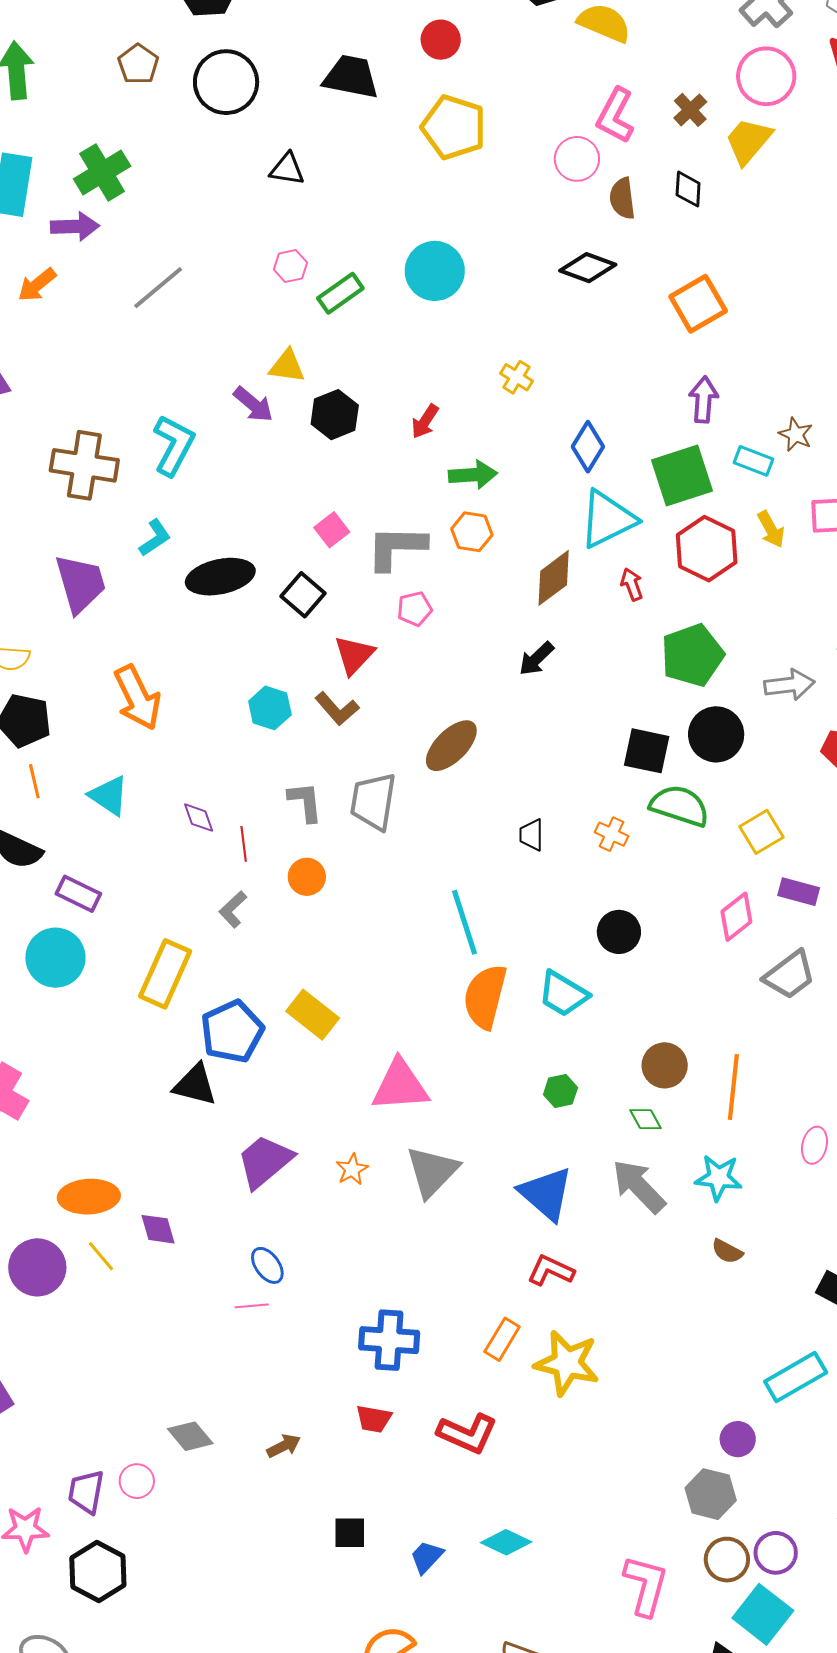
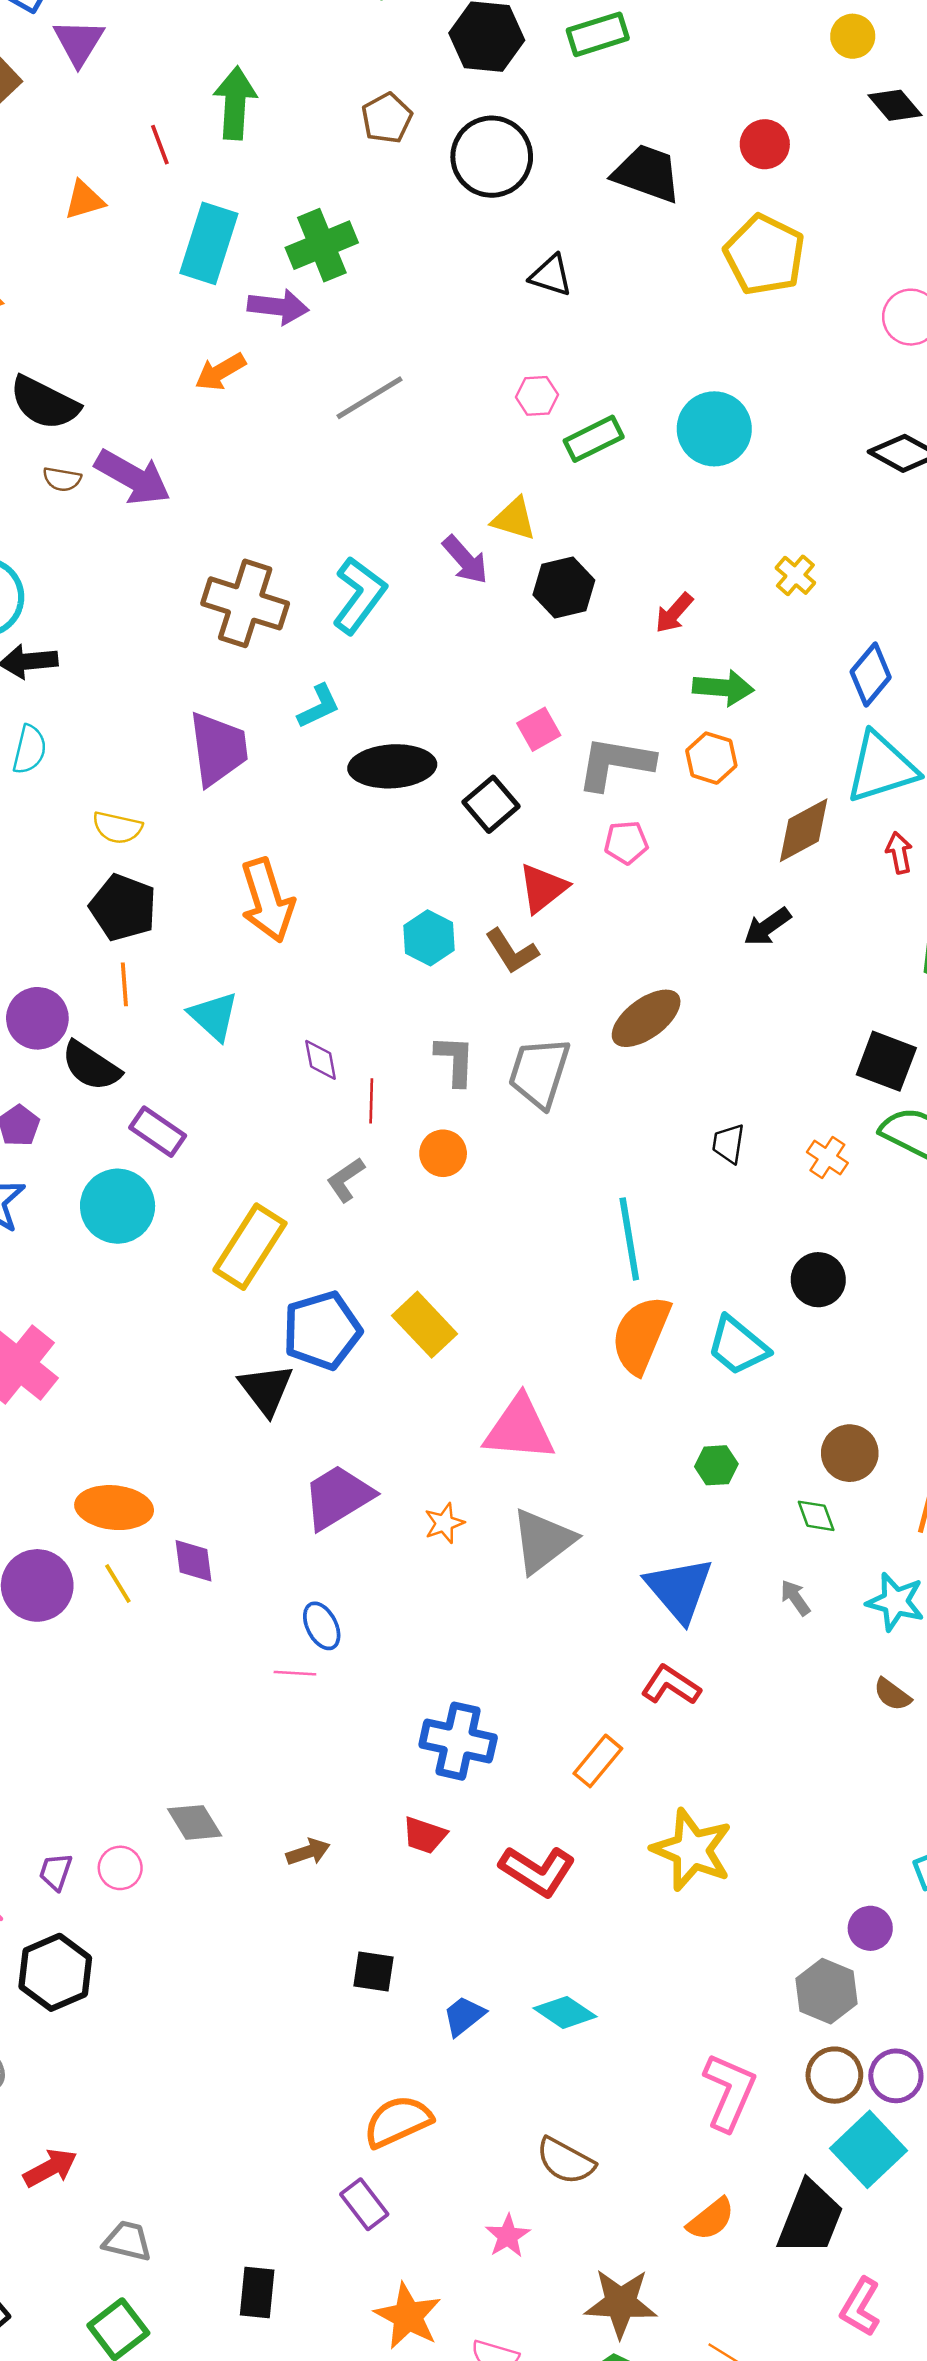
black triangle: (195, 1085) -> (266, 1389), turned 30
gray arrow: (639, 1186) -> (795, 1598), size x0.5
yellow star: (567, 1363) -> (692, 1850), moved
purple trapezoid: (86, 1492) -> (56, 1872), size x0.7

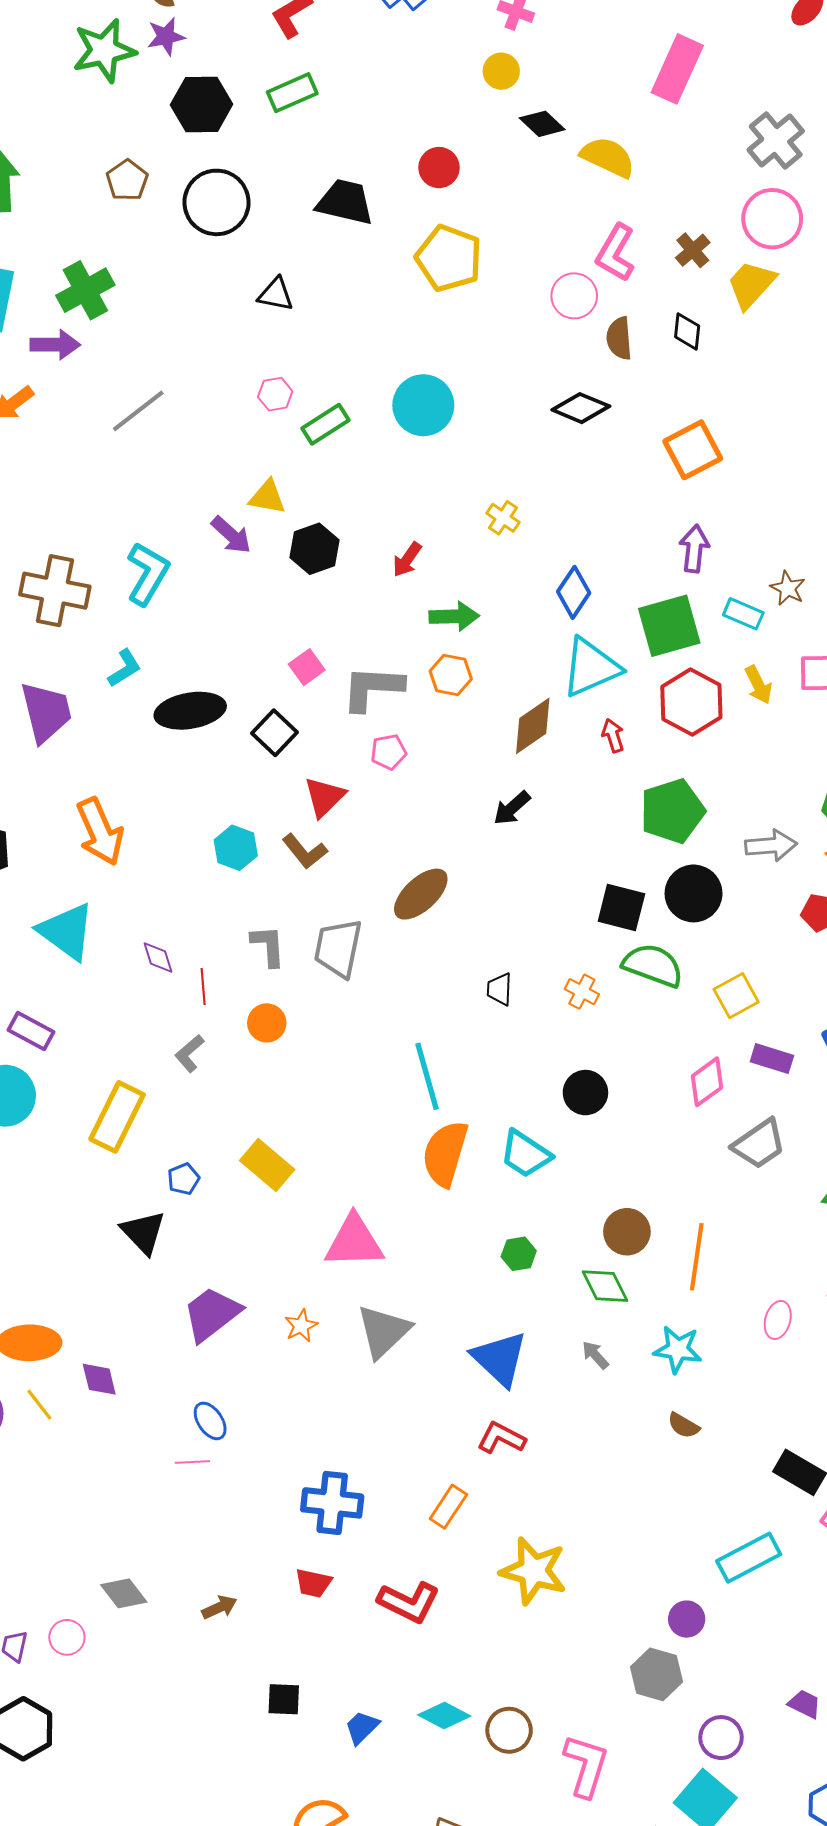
cyan triangle: (214, 1016) -> (67, 931), size x1.4
blue pentagon: (322, 1330) -> (184, 1179), size x0.5
green diamond: (816, 1516) -> (605, 1286), size x1.4
brown circle: (834, 2075) -> (509, 1730), moved

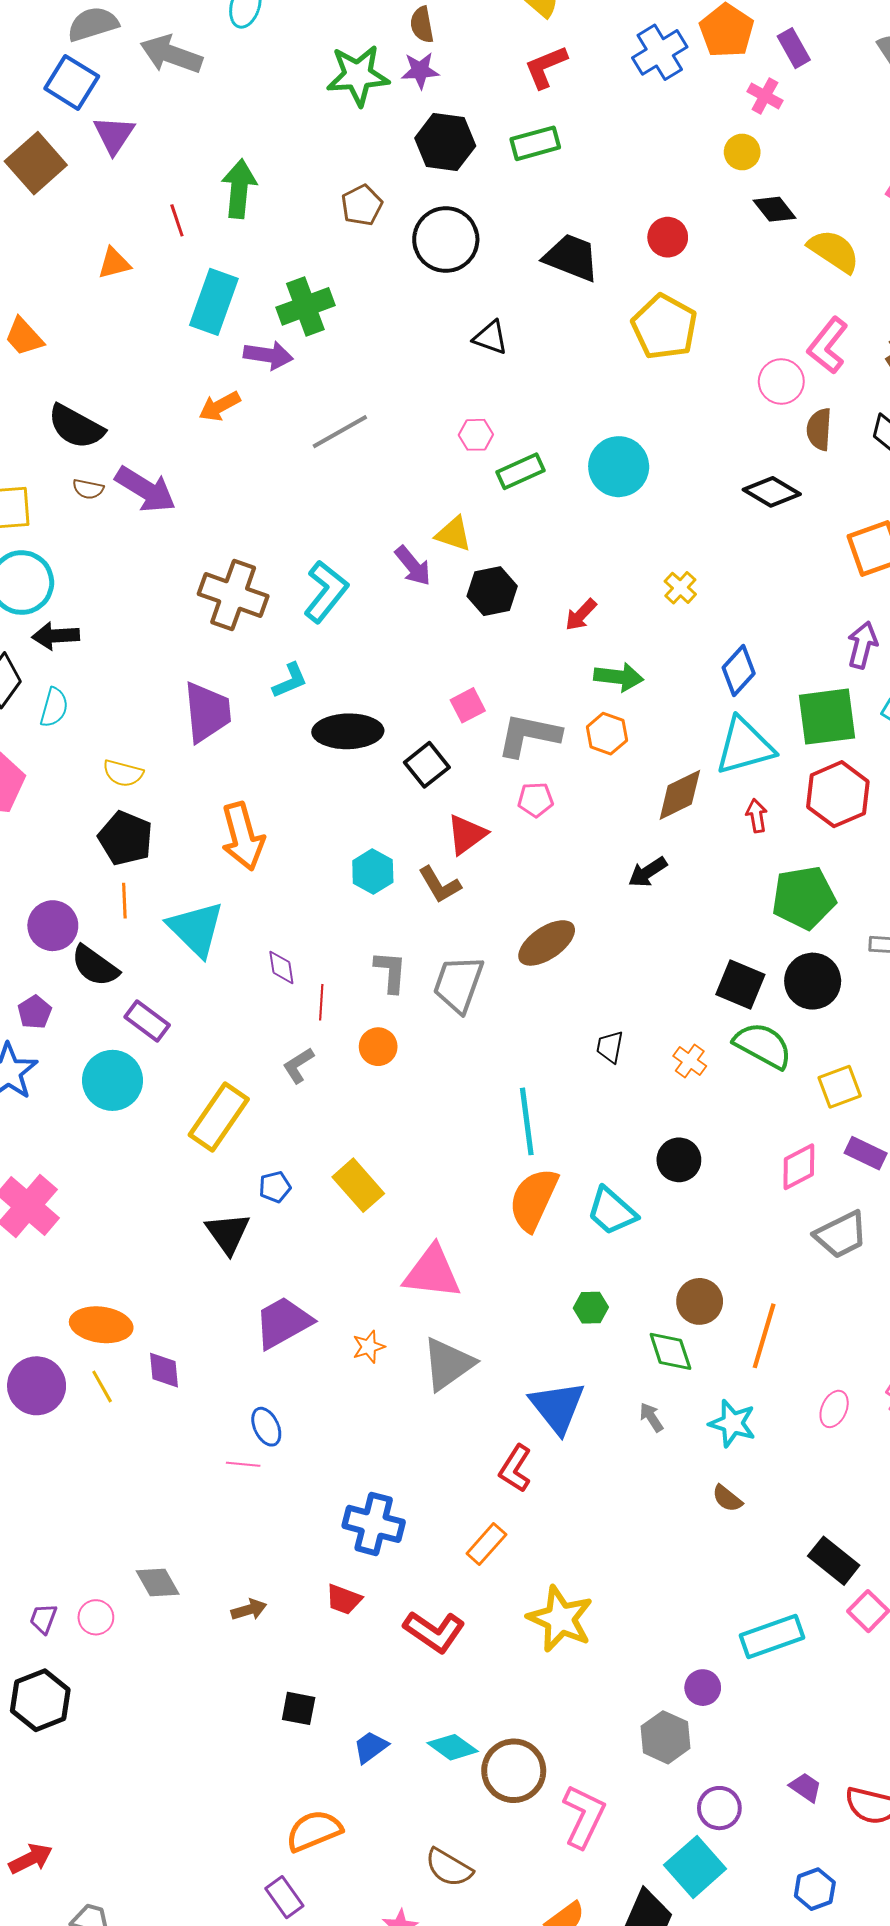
red L-shape: (501, 1438) -> (515, 1468), moved, turned -93
brown circle: (509, 1730) -> (514, 1771), size x1.4

